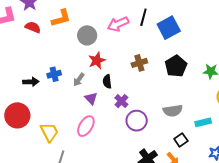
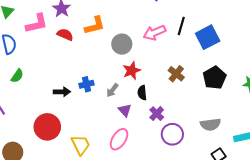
brown cross: (139, 63) -> (176, 74), turned -35

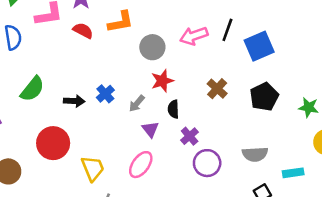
green semicircle: (17, 76) -> (32, 89), moved, size x1.5
blue cross: (87, 84) -> (105, 94), turned -32

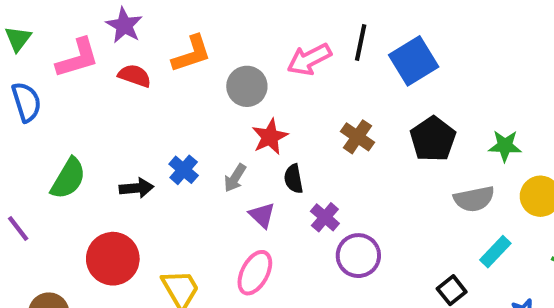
gray semicircle: (255, 154) -> (474, 199), moved
cyan rectangle: (293, 173) -> (495, 252), turned -30

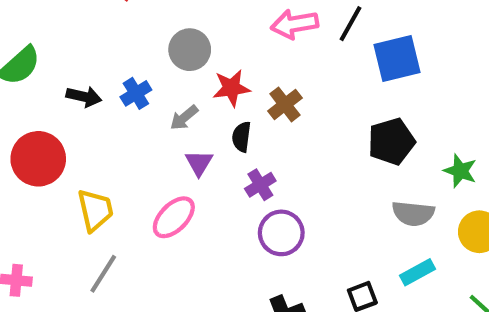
gray circle: (247, 86) -> (190, 50), moved
brown cross: (357, 137) -> (285, 104), moved

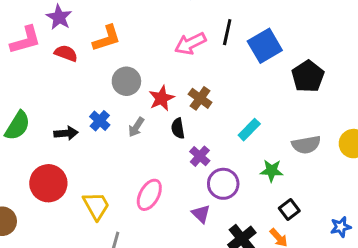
black pentagon: (391, 141) -> (308, 76), moved
purple triangle: (199, 163) -> (201, 214), moved
green star: (460, 171) -> (272, 171), moved
cyan rectangle: (417, 272) -> (249, 130), moved

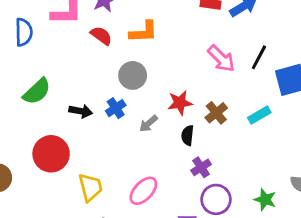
pink arrow: (190, 44) -> (221, 59), turned -124
gray circle: (126, 81) -> (133, 75), moved
cyan rectangle: (249, 130) -> (259, 115), moved

